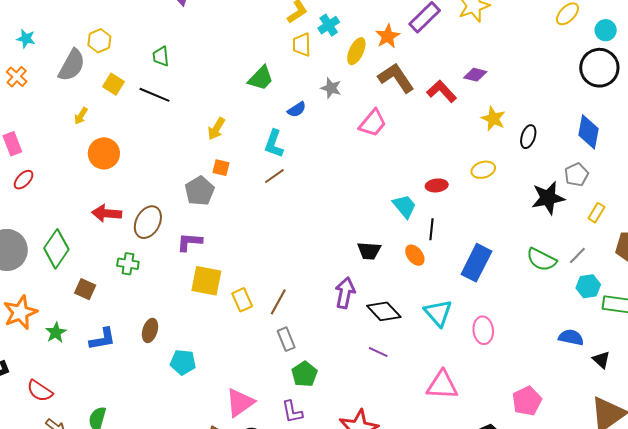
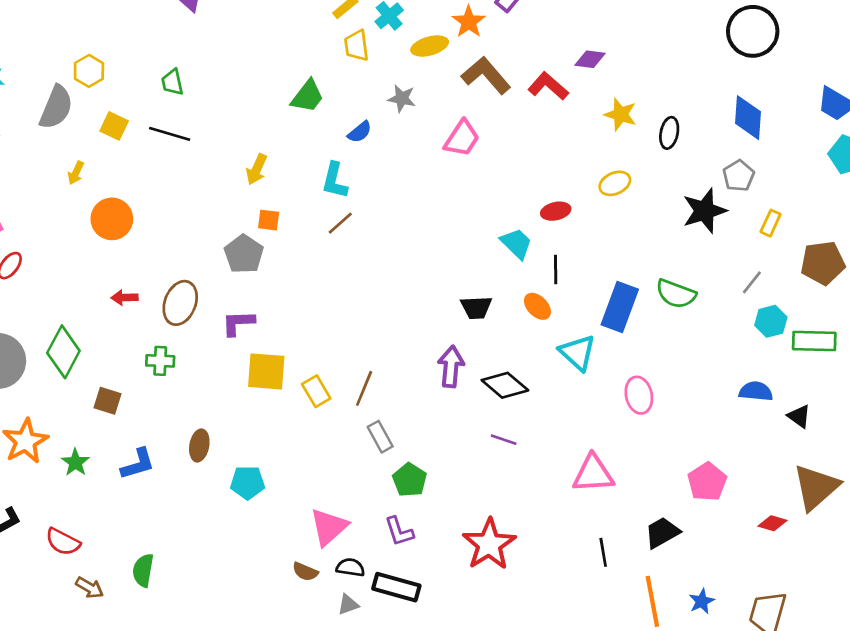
yellow ellipse: (356, 51) -> (430, 46), turned 56
red arrow: (107, 213) -> (125, 298), size x0.7
green semicircle: (541, 260) -> (676, 294), moved
cyan triangle: (438, 313) -> (577, 352), moved

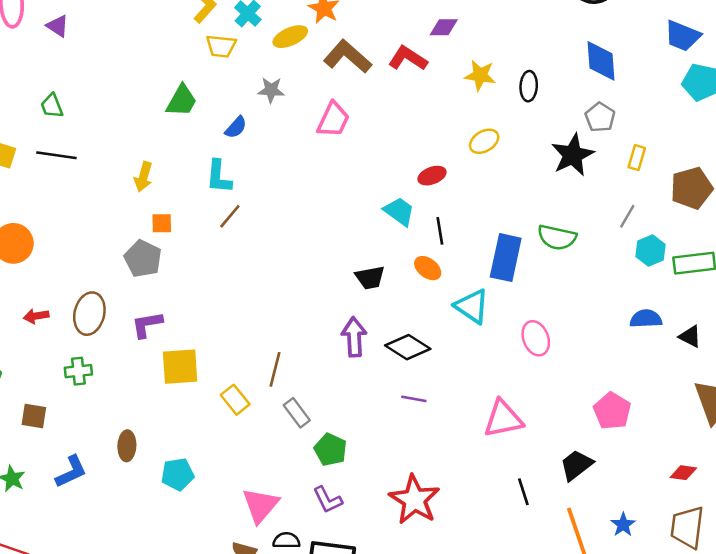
yellow trapezoid: (357, 46) -> (221, 46), turned -68
yellow rectangle: (316, 391) -> (235, 400), moved
red diamond: (773, 523) -> (683, 473), moved

